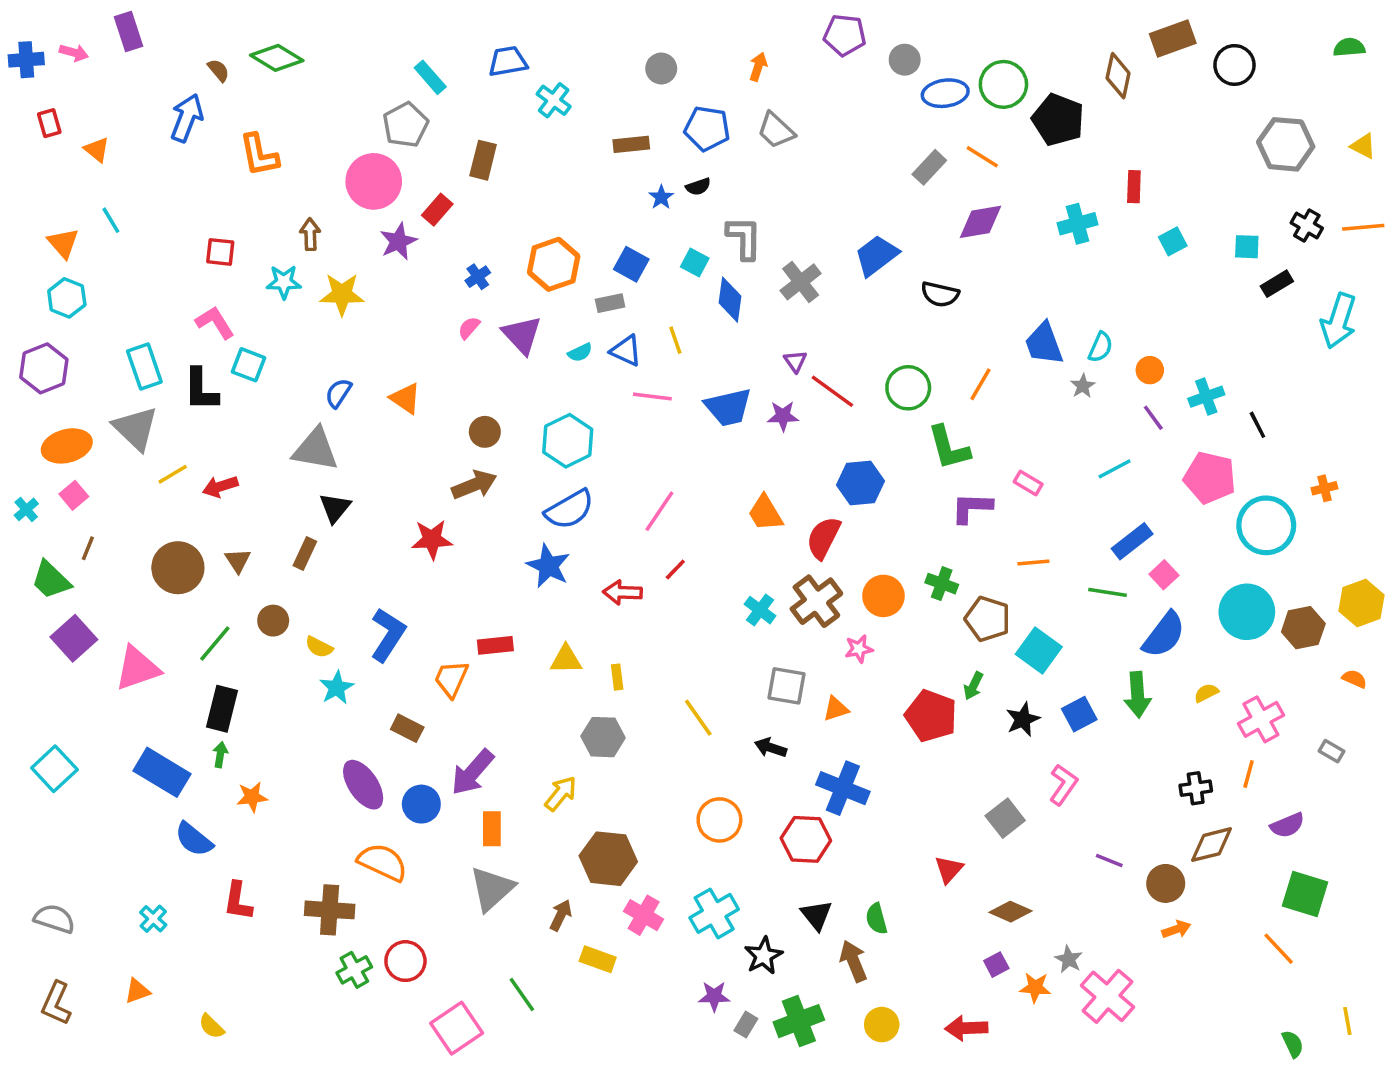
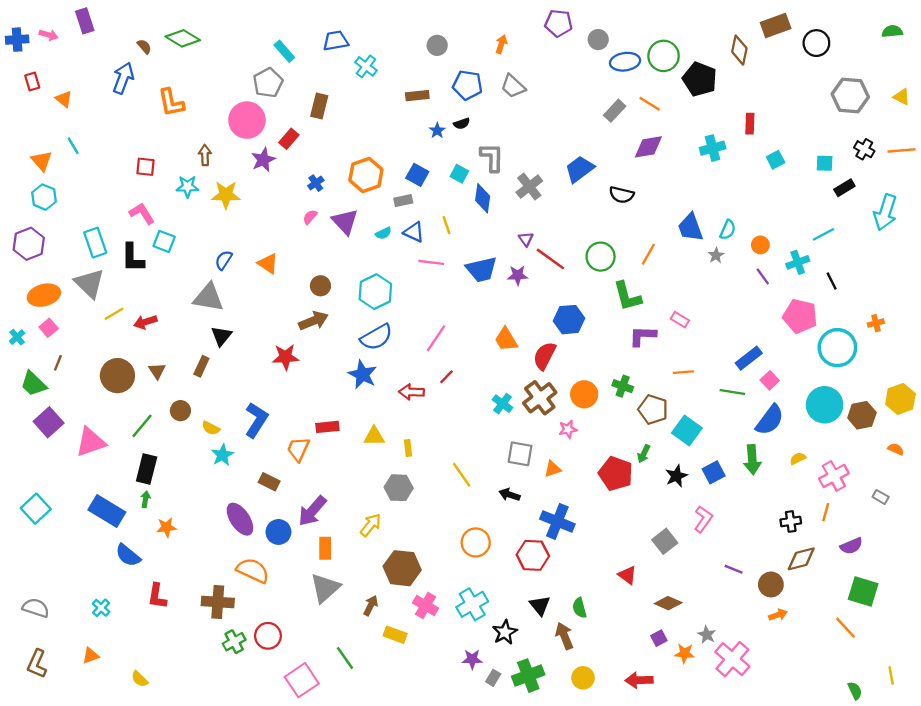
cyan line: (1115, 469) -> (823, 234), moved
red triangle: (949, 869) -> (627, 575), turned -36

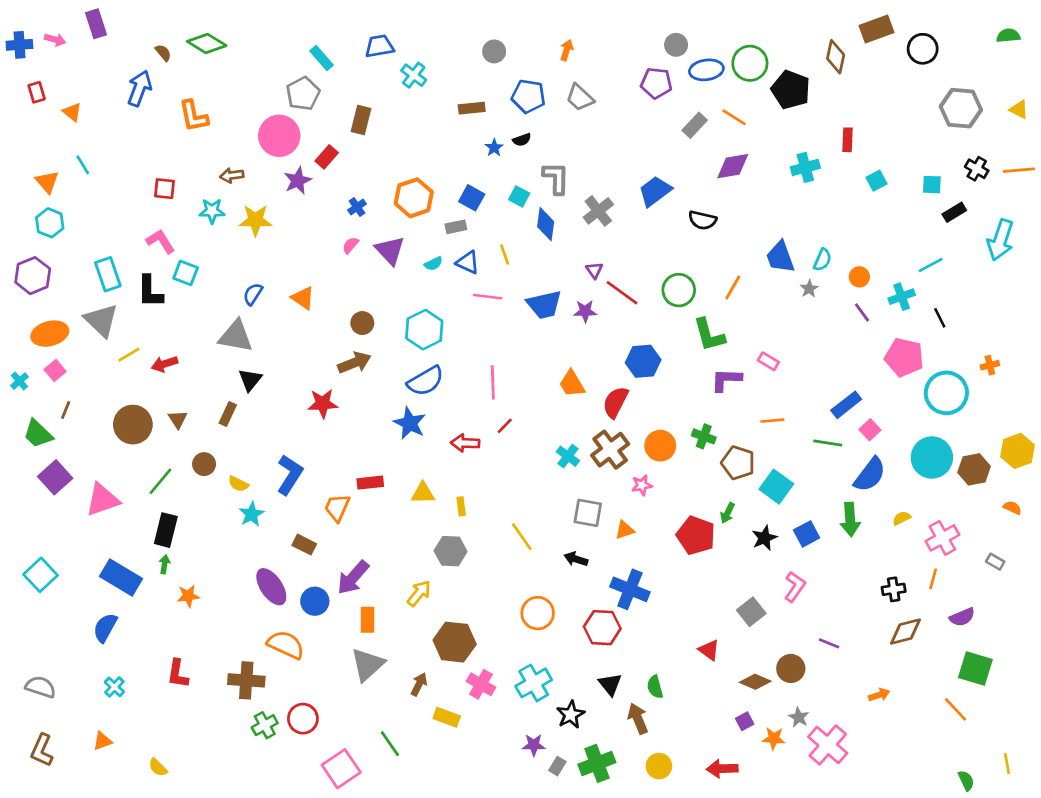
purple pentagon: (559, 23) -> (656, 83), moved
brown arrow: (205, 155) -> (232, 175), turned -96
pink line: (436, 338) -> (493, 382), turned -36
blue semicircle: (128, 555) -> (105, 628), moved, turned 80
brown circle: (771, 584) -> (791, 668), moved

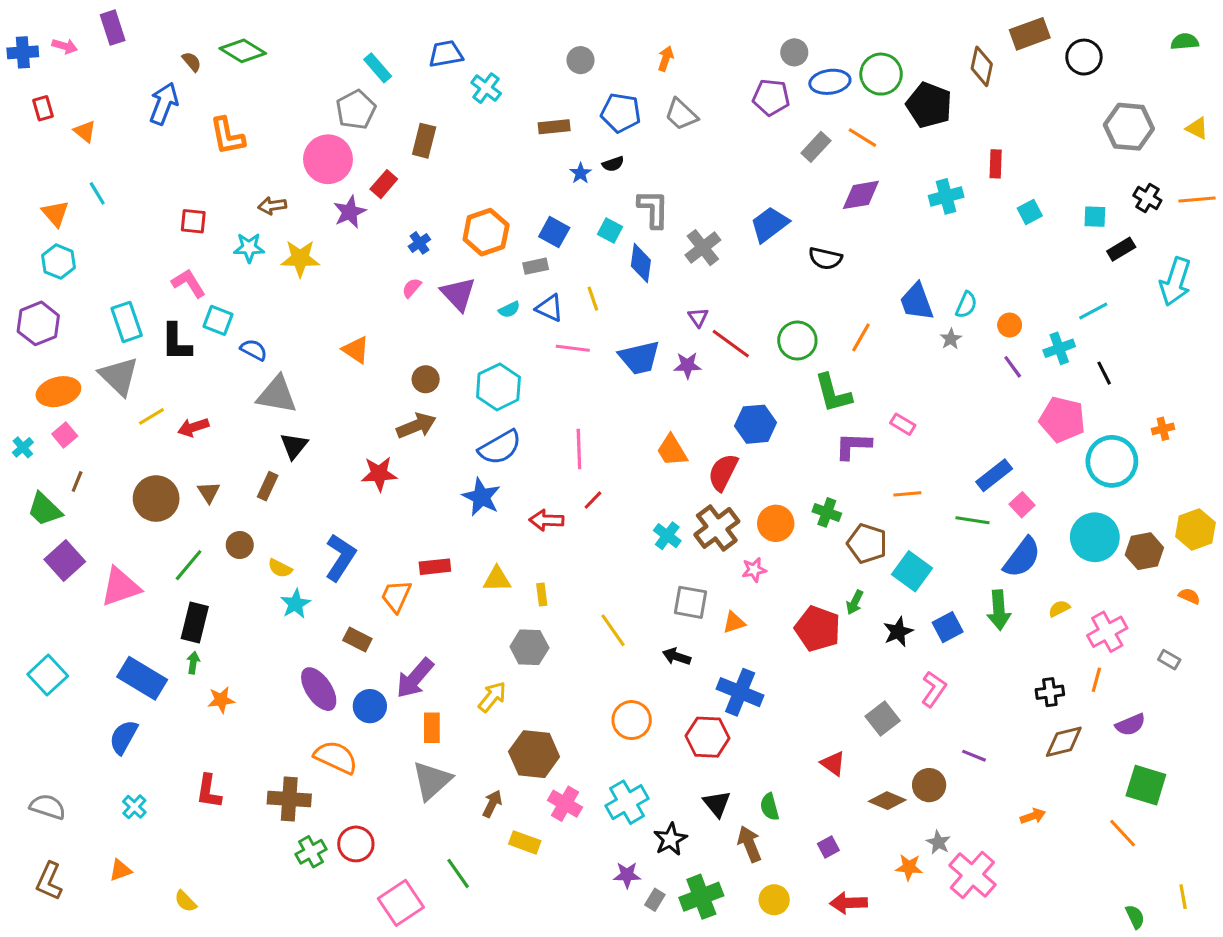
blue semicircle: (253, 294) -> (254, 350), moved, turned 85
purple square: (745, 721) -> (828, 847), moved

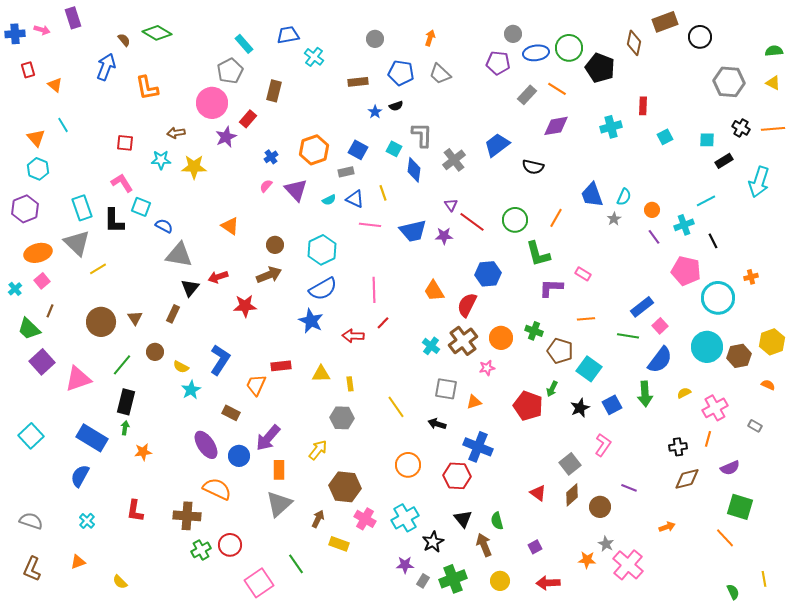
green semicircle: (1185, 42) -> (774, 51), moved
red arrow: (193, 427) -> (218, 277), moved
brown diamond: (887, 801) -> (572, 495), moved, turned -65

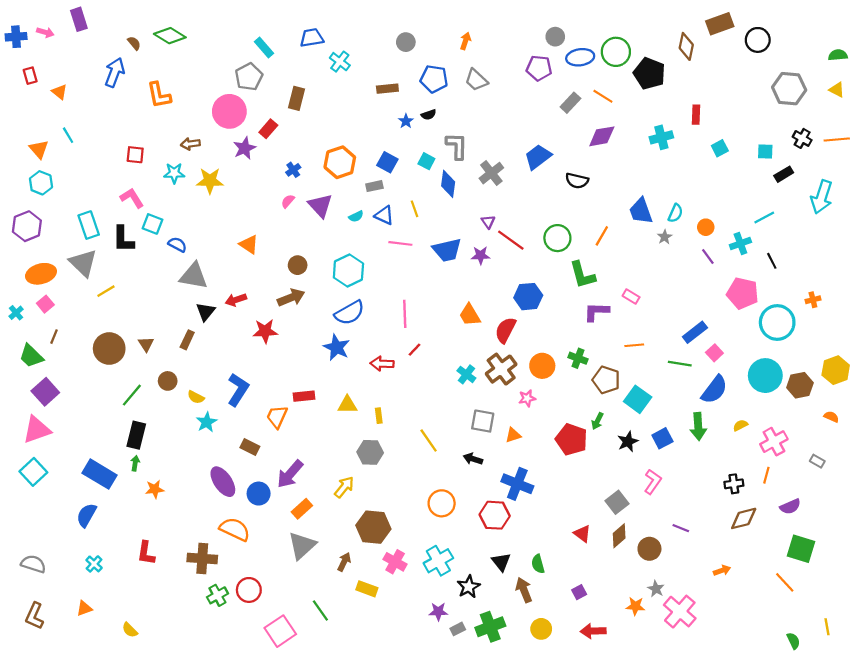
pink triangle: (78, 379) -> (37, 430), moved
orange rectangle: (279, 470) -> (302, 509), turned 48
gray rectangle: (423, 581) -> (458, 629), turned 32

